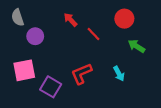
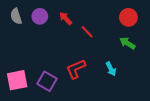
red circle: (124, 19) -> (128, 17), moved
purple circle: (35, 36) -> (40, 16), moved
pink square: (24, 70) -> (17, 80), moved

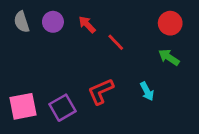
purple square: (47, 81) -> (63, 108), turned 30

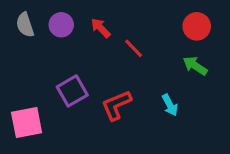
purple square: (63, 108) -> (72, 91), moved

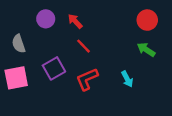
gray semicircle: (25, 25) -> (19, 44), moved
red line: (134, 48) -> (83, 46), moved
pink square: (27, 122) -> (16, 78), moved

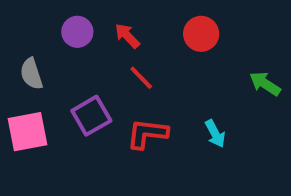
red circle: (147, 20) -> (201, 34), moved
green arrow: (146, 50) -> (265, 84), moved
red L-shape: (87, 79) -> (147, 134), turned 30

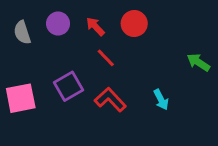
red circle: (201, 34) -> (134, 24), moved
gray semicircle: (31, 74) -> (22, 32), moved
red L-shape: (147, 134) -> (110, 100), turned 40

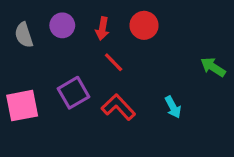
red arrow: (95, 27) -> (102, 29), turned -126

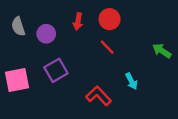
purple circle: (62, 25) -> (46, 34), moved
red line: (114, 62) -> (107, 47), moved
red L-shape: (118, 107) -> (99, 96), moved

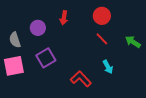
red circle: (110, 19) -> (102, 16), moved
gray semicircle: (18, 26) -> (15, 40), moved
red line: (107, 47) -> (102, 39), moved

